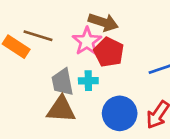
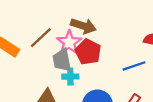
brown line: (38, 36) -> (41, 38), moved, turned -60
gray trapezoid: (62, 82) -> (62, 60), moved

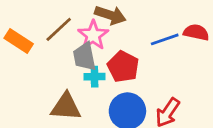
red pentagon: (88, 52) -> (123, 67), moved
blue line: (134, 66) -> (165, 39), moved

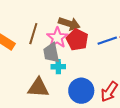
brown line: (59, 29) -> (33, 34), turned -30
red pentagon: (123, 67) -> (77, 40), moved

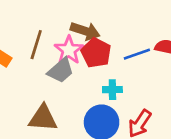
gray trapezoid: (51, 53) -> (61, 70), turned -120
cyan cross: (58, 67) -> (112, 90), moved

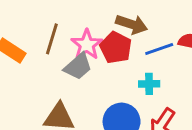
brown arrow: (85, 31) -> (132, 24), moved
cyan cross: (112, 90) -> (149, 84), moved

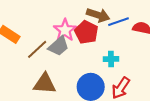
brown line: (52, 39) -> (37, 49), moved, turned 30
blue line: (159, 49) -> (118, 22), moved

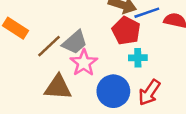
pink star: (65, 30) -> (84, 63), moved
red pentagon: (86, 32) -> (126, 31), moved

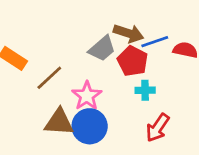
gray trapezoid: (75, 42) -> (102, 49), moved
blue circle: (113, 91) -> (90, 126), moved

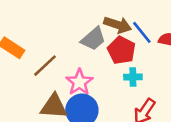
blue line: (155, 42) -> (142, 32), turned 70

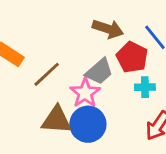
brown arrow: (118, 25) -> (108, 29), moved
gray trapezoid: (93, 39) -> (99, 72), moved

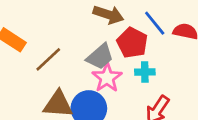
pink star: (85, 93) -> (107, 78), moved

